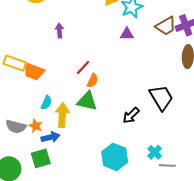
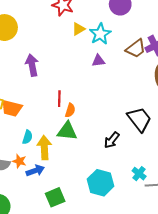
purple arrow: (59, 31) -> (32, 65), size x1.5
red line: (83, 68) -> (59, 99), turned -35
green square: (41, 158) -> (55, 197), moved

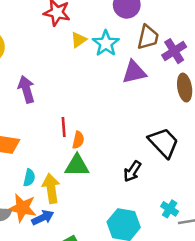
brown trapezoid: (136, 49) -> (148, 37), moved, turned -35
purple triangle: (98, 61) -> (134, 72), moved, size x1.5
orange star: (19, 161) -> (22, 208), size x1.6

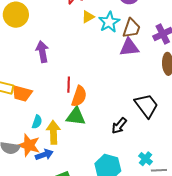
brown trapezoid: (148, 37) -> (131, 28), moved
orange semicircle: (78, 140) -> (79, 96), size x1.5

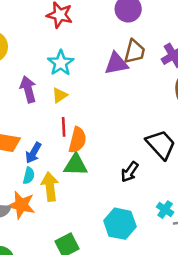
yellow triangle: (88, 17) -> (60, 95), moved
cyan star: (109, 22) -> (61, 63), moved
purple triangle: (129, 47) -> (116, 64), moved
blue arrow: (44, 155) -> (33, 153), moved, turned 144

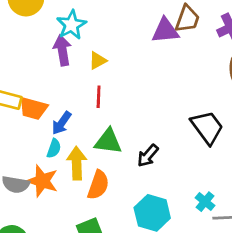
cyan star: (61, 63) -> (71, 25), moved
orange semicircle: (78, 140) -> (98, 185), moved
black arrow: (130, 172) -> (148, 156), moved

